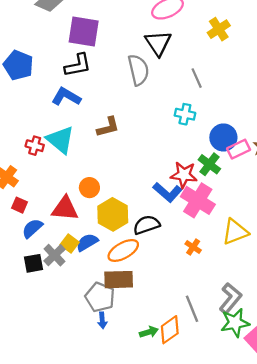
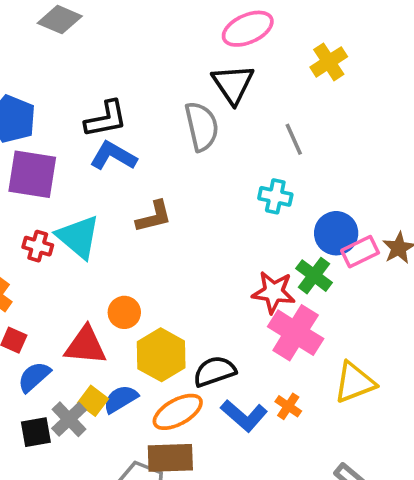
purple square: (84, 31) -> (32, 174), moved
blue L-shape: (66, 97) -> (113, 156), moved
blue L-shape: (167, 192) -> (244, 416), moved

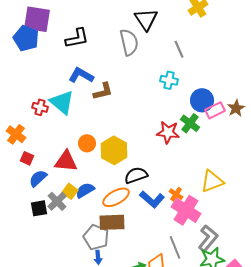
blue L-shape: (113, 156) -> (81, 75), moved
purple square: (32, 174) -> (37, 19), moved
pink cross: (296, 333) -> (186, 210), moved
yellow hexagon: (161, 355) -> (114, 150), moved

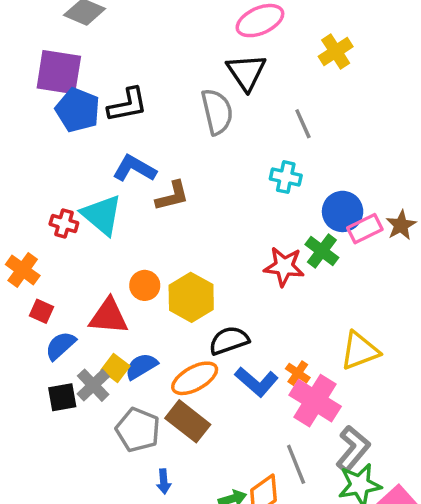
blue pentagon: (26, 38) -> (78, 110), moved
brown rectangle: (112, 222) -> (188, 421), turned 40
gray pentagon: (96, 237) -> (138, 430), moved

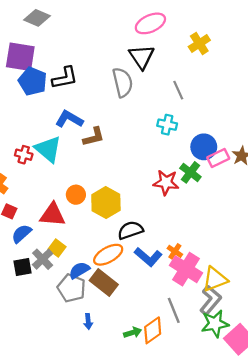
yellow triangle: (360, 351) -> (215, 279), moved
blue semicircle: (141, 366) -> (79, 270), moved

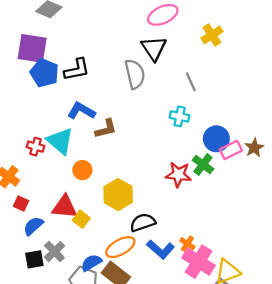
orange circle: (76, 195) -> (82, 170), moved
yellow square: (57, 248) -> (81, 219), moved

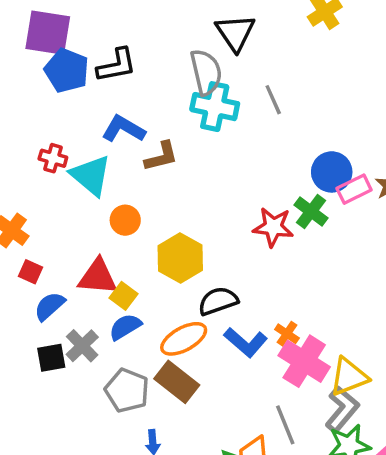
gray line: (191, 82) -> (273, 100), moved
cyan cross: (180, 116) -> (215, 107), moved, size x1.5
red cross: (35, 147) -> (53, 158), moved
blue semicircle: (91, 263) -> (125, 327), moved

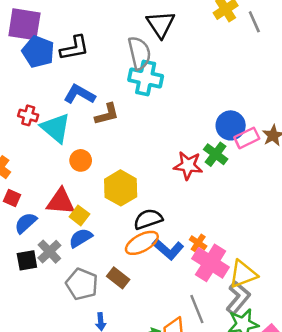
gray line: (273, 100) -> (254, 22), moved
orange ellipse: (184, 339) -> (142, 243), moved
brown rectangle: (177, 382) -> (118, 278), size x0.7

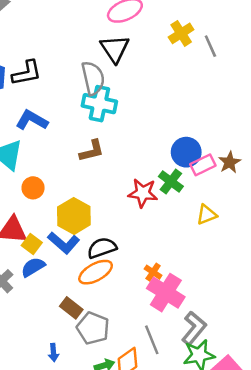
brown L-shape: (107, 114) -> (92, 151), moved
blue L-shape: (168, 249) -> (64, 243), moved
yellow triangle: (243, 274) -> (207, 215), moved, size x0.7
gray pentagon: (82, 284) -> (93, 328), moved

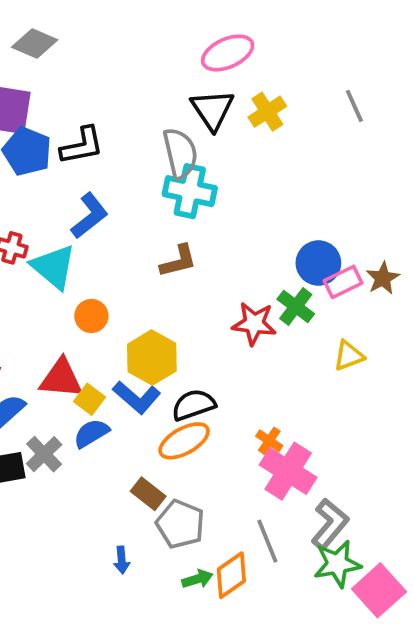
yellow cross: (181, 33) -> (267, 112), moved
blue L-shape: (32, 120) -> (89, 216), turned 112

